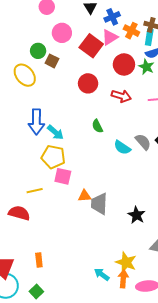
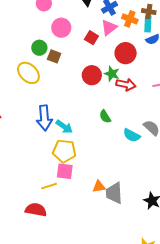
red square: (91, 46) -> (91, 38), size x0.6
green star: (146, 67) -> (112, 74), moved
pink square: (63, 176) -> (65, 171), moved

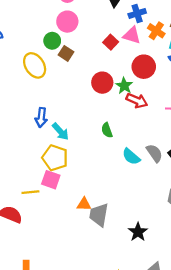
pink circle: (61, 28) -> (67, 22), moved
pink triangle: (109, 28) -> (132, 35), turned 42
blue arrow: (44, 118) -> (41, 118), size x0.7

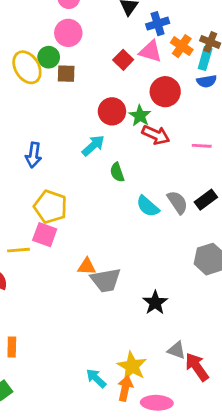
brown square: (66, 53) -> (66, 74), turned -32
yellow ellipse: (35, 65) -> (27, 67), moved
cyan arrow: (61, 132) -> (93, 146), moved, turned -90
gray trapezoid: (99, 215) -> (106, 280), turned -110

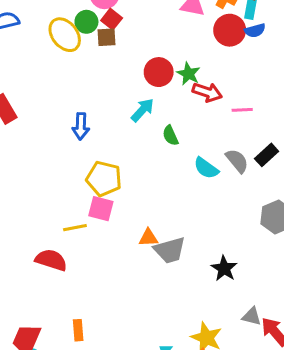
red square: (123, 60) -> (112, 19), moved
red circle: (165, 92) -> (230, 30), moved
pink line: (202, 146) -> (242, 110), moved

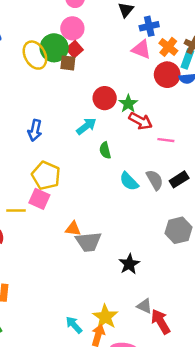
green circle: (86, 22) -> (54, 48), size x1.5

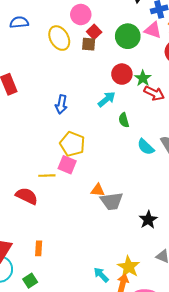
pink circle: (72, 28) -> (81, 15), moved
green circle: (54, 48) -> (128, 36), moved

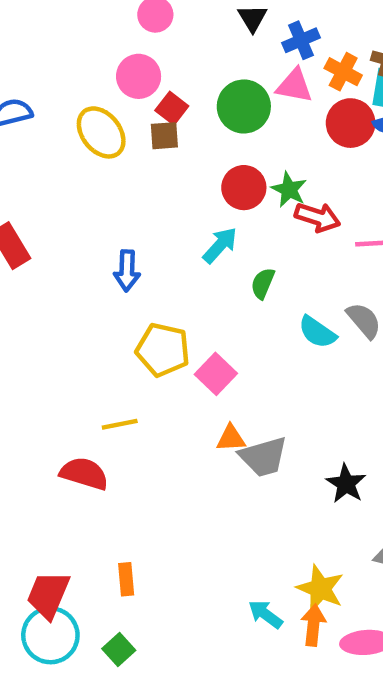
green semicircle: (124, 120) -> (263, 283), turned 48
pink square: (67, 165) -> (216, 374), moved, turned 30

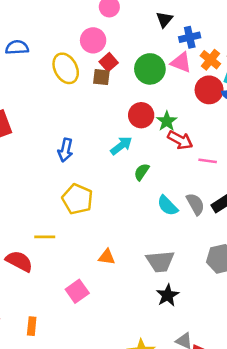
pink square: (216, 374) -> (77, 291), moved
gray trapezoid: (263, 457) -> (160, 261), moved

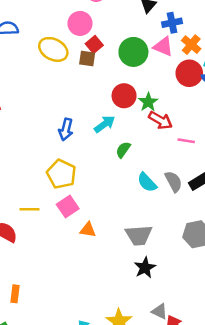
yellow ellipse: (66, 68) -> (53, 49), turned -36
blue arrow: (65, 150) -> (66, 129), moved
pink square: (77, 291) -> (68, 206), moved

